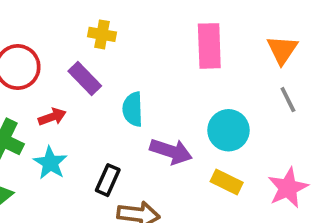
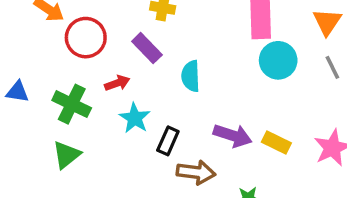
cyan circle: (228, 130) -> (278, 60), moved
purple arrow: (171, 151) -> (233, 136), moved
cyan star: (50, 163) -> (135, 118), moved

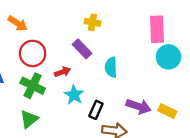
red circle: (86, 38) -> (33, 53), moved

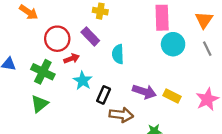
red circle: (33, 53) -> (57, 39), moved

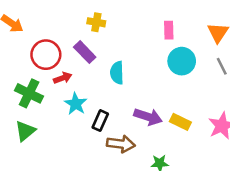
pink rectangle: (162, 18) -> (169, 30), size x0.6

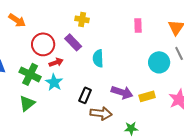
cyan circle: (182, 61) -> (159, 62), moved
cyan star: (76, 104) -> (54, 82), moved
yellow rectangle: (180, 122) -> (147, 96), turned -42

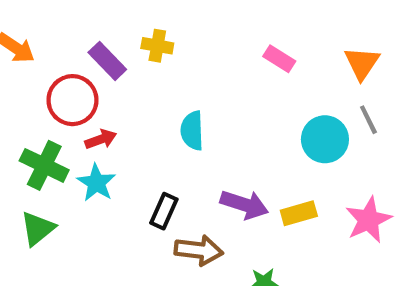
pink rectangle: (138, 25) -> (279, 59), turned -56
purple rectangle: (73, 42) -> (107, 61), moved

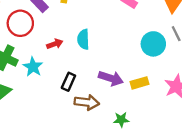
red arrow: (101, 139) -> (55, 44), moved

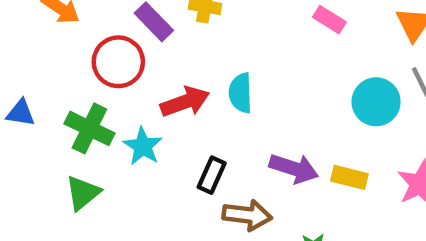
red arrow: (55, 44) -> (185, 102), size x1.5
yellow rectangle: (140, 83) -> (349, 177), turned 30

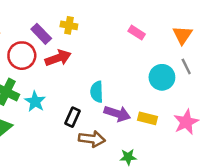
cyan semicircle: (241, 93) -> (97, 92), moved
red arrow: (185, 102) -> (58, 58), moved

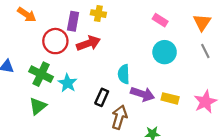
purple rectangle: (41, 34) -> (73, 21), turned 54
cyan circle: (162, 77) -> (165, 52), moved
brown arrow: (92, 139) -> (119, 117), turned -80

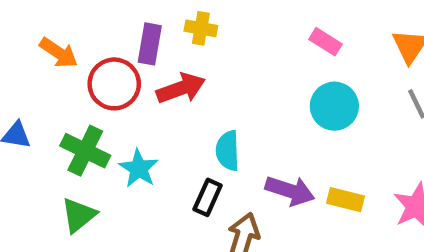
orange arrow: (27, 15) -> (59, 53), moved
cyan semicircle: (124, 74) -> (228, 151), moved

